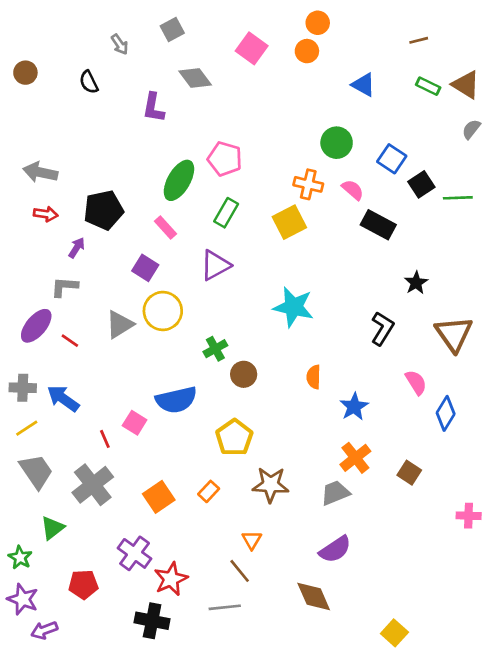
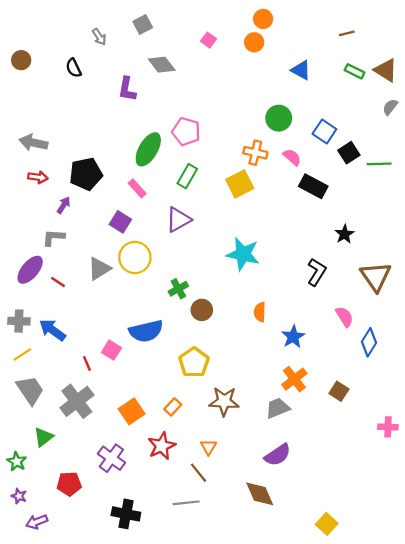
pink square: (252, 48) -> (208, 40), size x0.6
red star: (171, 579) -> (162, 446), moved
purple star: (23, 599) -> (19, 496), size x0.6

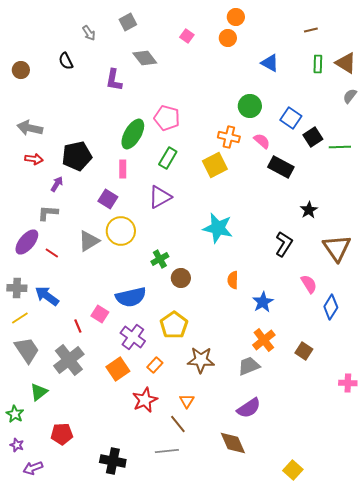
brown circle: (21, 60) -> (21, 70), moved
green rectangle: (355, 71) -> (318, 64), turned 66
pink rectangle: (137, 188) -> (123, 169), turned 42
purple cross: (111, 458) -> (133, 337), moved

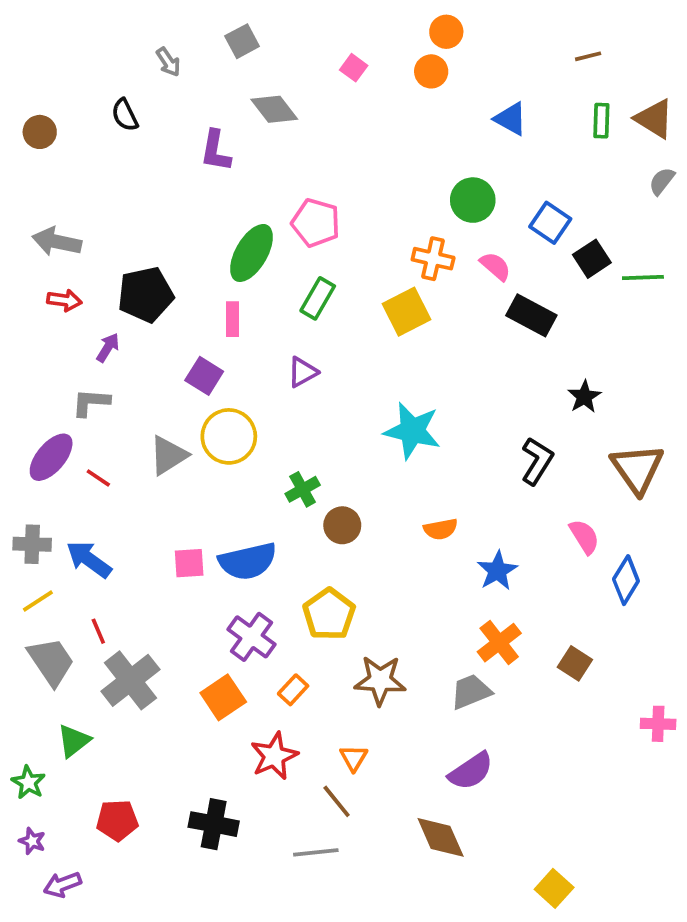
purple triangle: (160, 197) -> (303, 372), size x0.7
orange semicircle: (233, 280) -> (441, 529), turned -102
pink square: (100, 314) -> (189, 563), moved, turned -36
red line: (78, 326) -> (98, 631), moved
black cross: (113, 461) -> (214, 824), moved

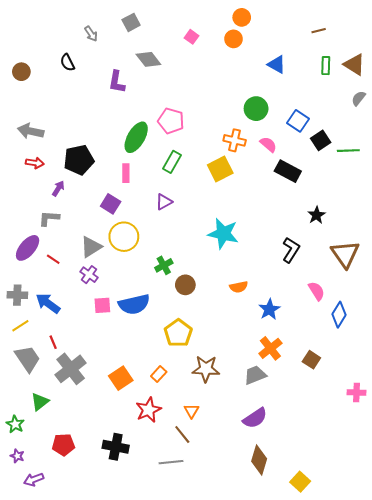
purple cross: (252, 637) -> (89, 275), moved, size x0.7
brown diamond: (441, 837) -> (259, 460), moved, turned 40

